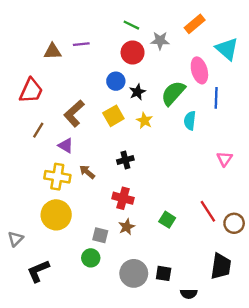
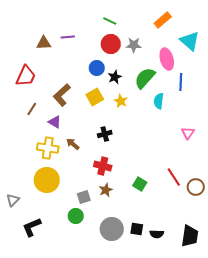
gray star: (160, 41) -> (134, 45), moved
gray square: (100, 235) -> (84, 197), turned -32
black trapezoid: (221, 266) -> (190, 236), moved
black semicircle: (189, 294) -> (157, 234), moved

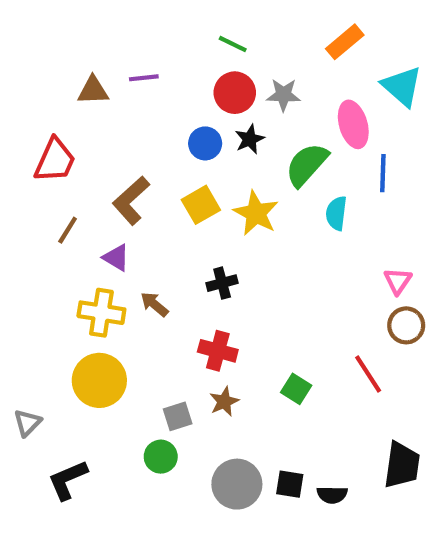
black star: (115, 77) -> (250, 139), moved
yellow star: (121, 101) -> (256, 213), size x1.5
brown circle: (196, 187) -> (406, 325), moved
black trapezoid: (190, 236) -> (402, 465), moved

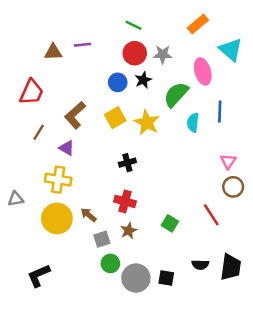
blue line: (383, 173) -> (220, 112), moved
brown arrow: (154, 304) -> (89, 215), moved
gray triangle: (27, 423) -> (16, 199), moved, turned 35
green circle: (161, 457) -> (110, 263), moved
black semicircle: (332, 495) -> (200, 265), moved

